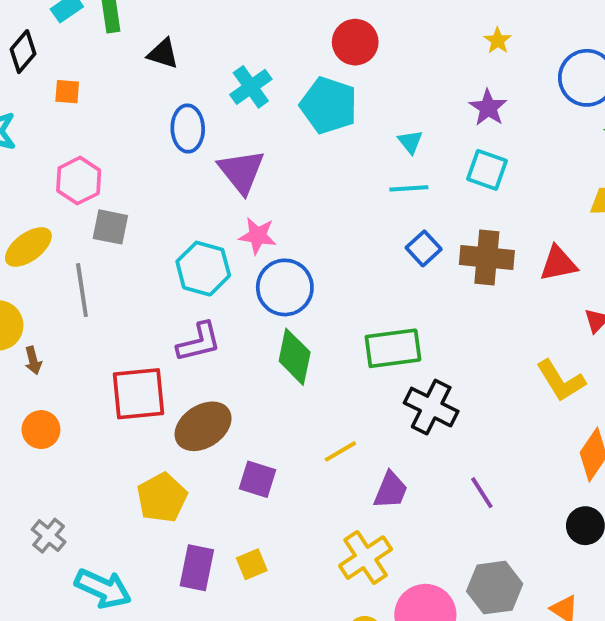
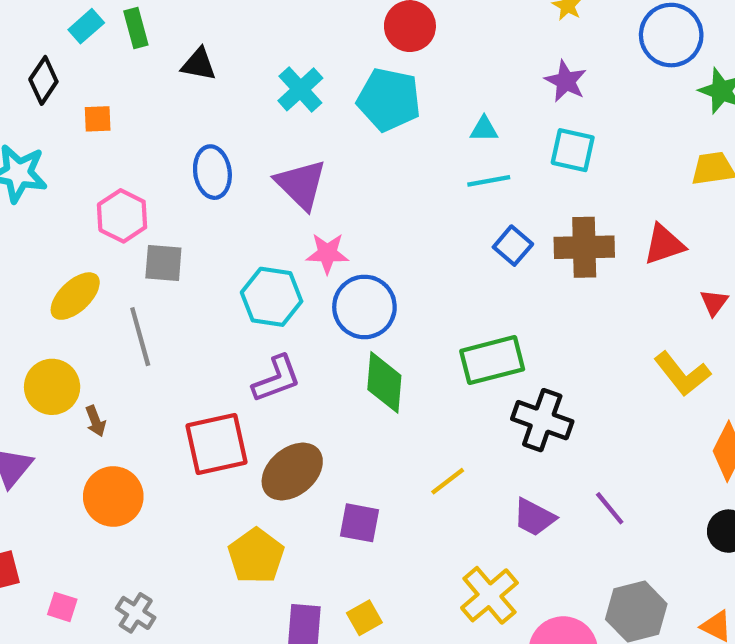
blue ellipse: (188, 129) -> (212, 172), moved
cyan triangle: (410, 142) -> (484, 129), turned -44
orange circle: (41, 430) -> (113, 497), size x1.4
purple trapezoid: (391, 490) -> (534, 517), moved, turned 102

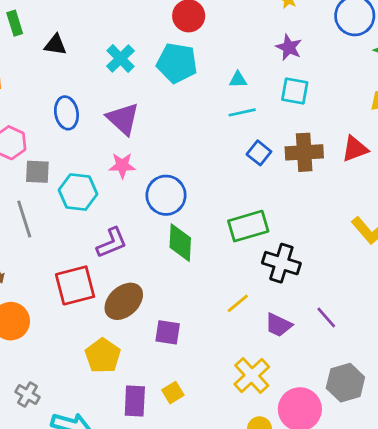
pink star: (327, 253) -> (122, 165), moved
cyan hexagon: (272, 297) -> (78, 192), moved
yellow line: (448, 481) -> (238, 303), moved

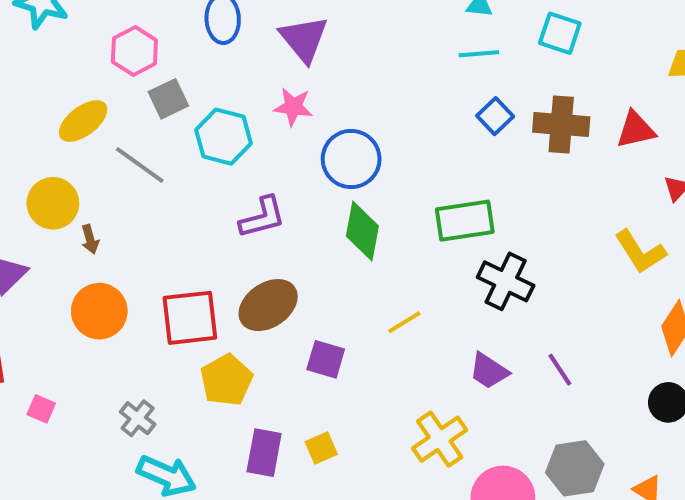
gray square: (37, 172) -> (168, 99), turned -36
gray line: (24, 219) -> (140, 165), turned -45
red square: (75, 285) -> (190, 318), moved
yellow line: (238, 303) -> (404, 322), moved
gray cross: (27, 395) -> (138, 418), moved

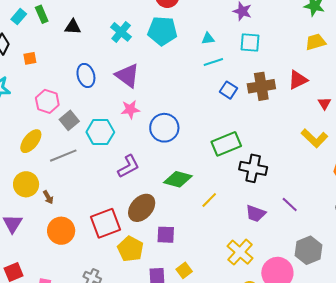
gray line: (140, 165) -> (63, 156), turned -44
green diamond: (362, 231) -> (178, 179), moved, turned -72
purple square: (326, 359) -> (166, 235), moved

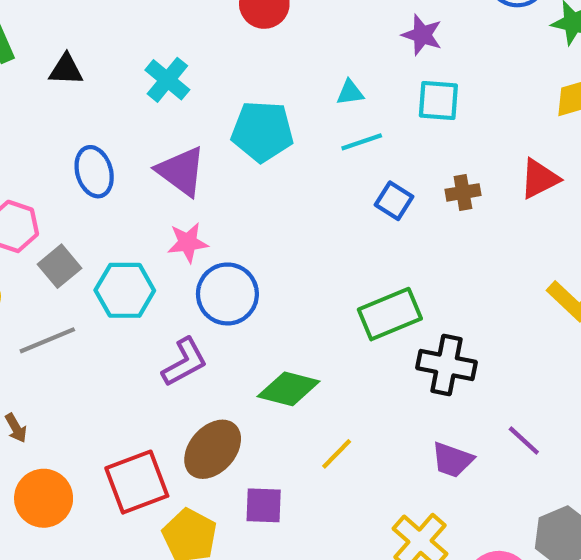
cyan pentagon: (162, 31) -> (262, 131), moved
brown cross: (261, 86) -> (463, 192), size x0.6
blue circle: (164, 128) -> (227, 294), moved
yellow line: (209, 200) -> (337, 454), moved

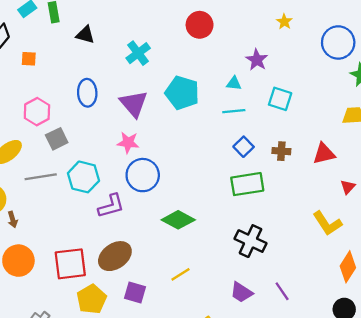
purple star: (422, 35) -> (257, 60), moved
cyan hexagon: (125, 290) -> (83, 177), moved
green rectangle: (390, 314) -> (247, 184), moved
green diamond: (289, 389) -> (178, 220), moved

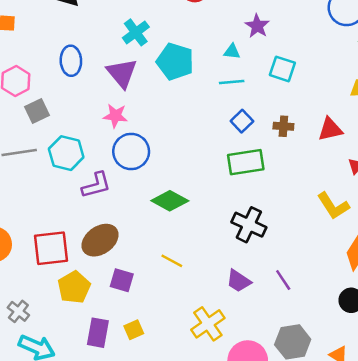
cyan cross: (138, 53) -> (136, 32), moved
yellow line: (180, 274) -> (172, 261), turned 60

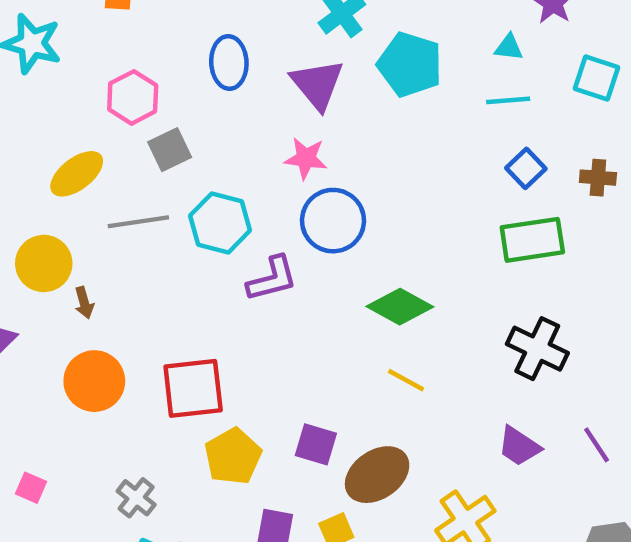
brown ellipse: (100, 240) -> (377, 475), moved
yellow line: (172, 261) -> (406, 380), moved

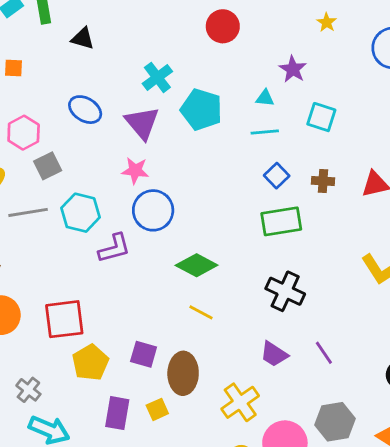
blue ellipse: (229, 62) -> (85, 110), turned -56
brown ellipse: (377, 475) -> (183, 373), turned -54

